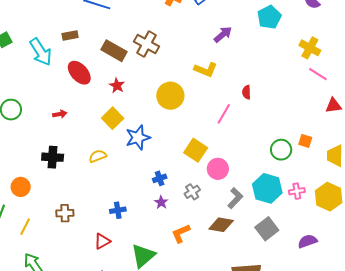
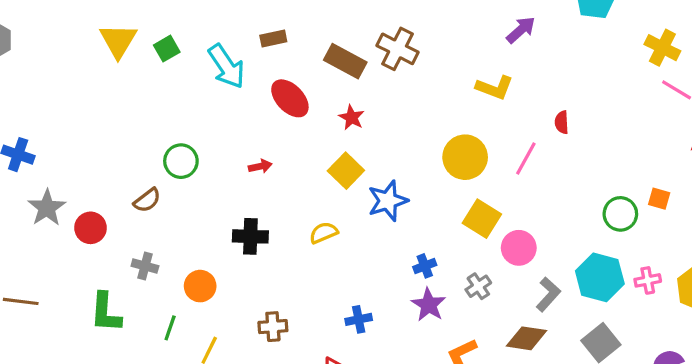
yellow circle: (170, 96) -> (465, 157), moved
purple star: (161, 202) -> (429, 305), size x1.5

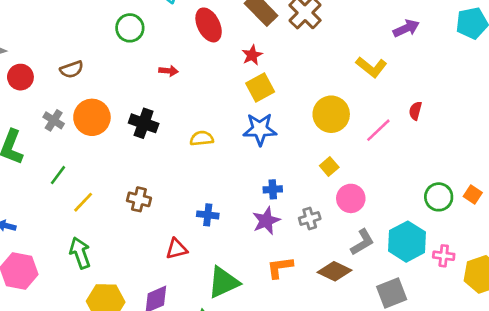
green circle: (181, 161) -> (130, 28), moved
yellow square: (346, 171) -> (260, 87), moved
yellow square: (482, 219) -> (329, 166), size x0.6
orange circle: (200, 286) -> (92, 117), moved, size x1.4

